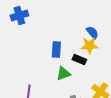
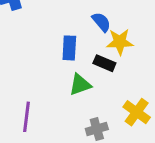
blue semicircle: (92, 32) -> (101, 22), moved

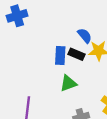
black rectangle: (104, 63) -> (76, 54), moved

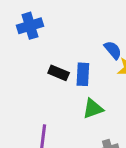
black rectangle: (76, 54) -> (59, 73), moved

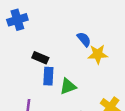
blue rectangle: (83, 74) -> (48, 76), moved

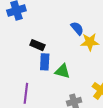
green triangle: (68, 86) -> (63, 71), turned 35

